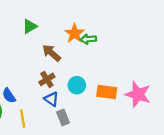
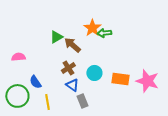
green triangle: (30, 26) -> (56, 37), moved

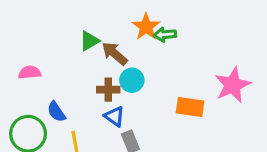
brown cross: (68, 68) -> (108, 90), turned 32
cyan circle: (94, 73) -> (132, 80), moved
pink star: (147, 81) -> (233, 85), moved, turned 30

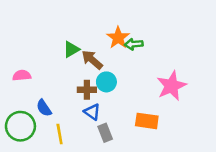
pink star: (233, 85) -> (172, 86), moved
orange rectangle: (190, 107) -> (147, 121), moved

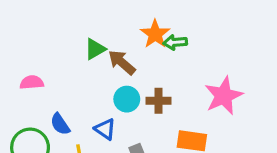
cyan circle: (106, 82) -> (127, 99), moved
brown cross: (87, 90) -> (159, 101), moved
blue triangle: (92, 112) -> (105, 129), moved

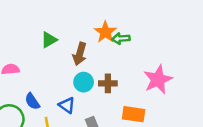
green triangle: (95, 49) -> (49, 40), moved
brown arrow: (122, 62) -> (80, 54), turned -115

